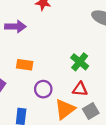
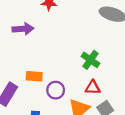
orange rectangle: (25, 65) -> (34, 76), moved

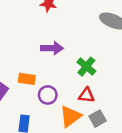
purple arrow: (23, 29) -> (52, 48), moved

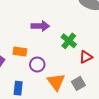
red triangle: (86, 95) -> (86, 57), moved, turned -32
orange triangle: (70, 116) -> (56, 82), turned -30

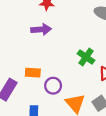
purple arrow: (40, 26) -> (41, 29), moved

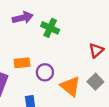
green cross: (86, 57) -> (50, 28), moved

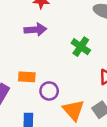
green cross: (50, 28) -> (81, 47), moved

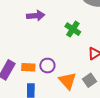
orange rectangle: (27, 77) -> (28, 67), moved

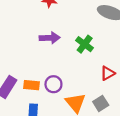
purple arrow: (36, 16) -> (50, 38), moved

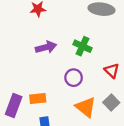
red triangle: (108, 73) -> (112, 71), turned -35
purple circle: (53, 84) -> (74, 78), moved

